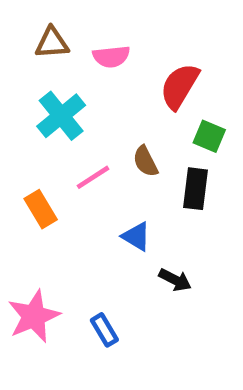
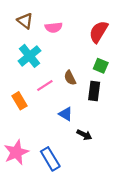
brown triangle: (52, 43) -> (25, 21), turned 42
red semicircle: (180, 86) -> (99, 32), moved
blue rectangle: (104, 330) -> (50, 159), size x1.5

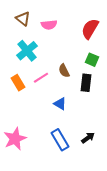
orange rectangle: (20, 101) -> (18, 83), moved
black arrow: (84, 135) -> (88, 138), moved, turned -64
blue rectangle: (50, 159) -> (60, 140), moved

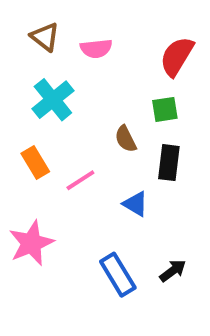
green square: (92, 60) -> (165, 109), moved, turned -32
pink line: (41, 78) -> (80, 180), moved
blue triangle: (60, 104) -> (135, 204), moved
pink star: (15, 139) -> (31, 243), moved

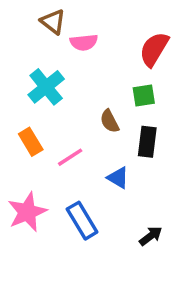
brown triangle: (45, 37) -> (53, 22), moved
blue rectangle: (118, 275) -> (82, 221), moved

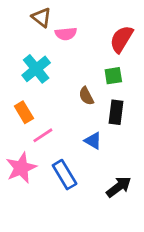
pink line: (70, 157) -> (43, 135), moved
black arrow: (151, 236) -> (119, 187), size x1.4

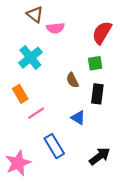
pink star: (21, 168) -> (18, 163), moved

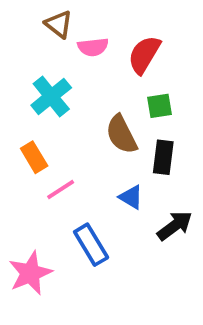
red semicircle: (102, 33) -> (144, 55), moved
brown semicircle: (72, 80) -> (121, 134), size x1.5
black arrow: (100, 156) -> (175, 226), moved

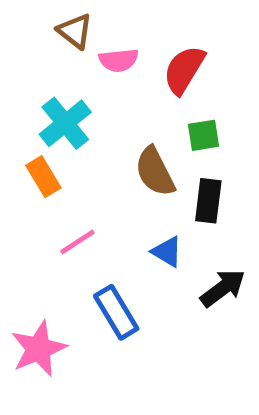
orange rectangle: (34, 157) -> (43, 177), moved

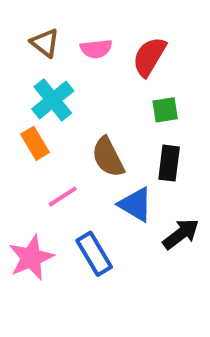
brown triangle: (75, 31) -> (45, 43), moved
brown semicircle: (155, 172) -> (108, 157), moved
blue triangle: (167, 252) -> (136, 204), size x1.4
pink star: (39, 349) -> (31, 258), moved

